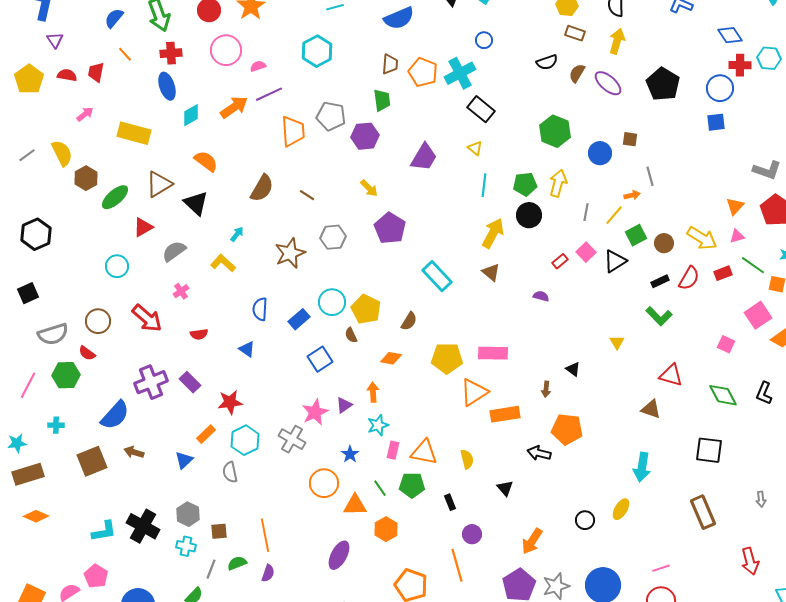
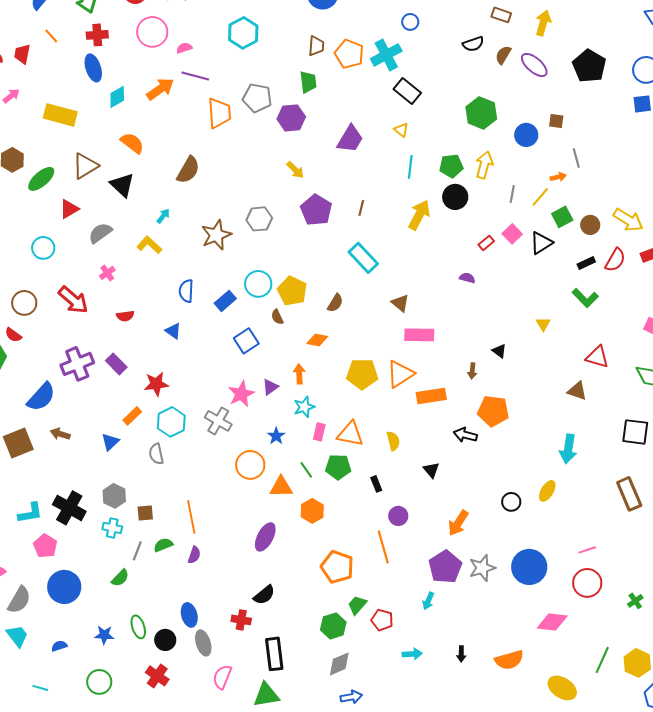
purple line: (269, 94) -> (195, 76), turned 40
brown line: (307, 195) -> (361, 208), moved, turned 70
brown triangle: (491, 272) -> (400, 303), moved
yellow pentagon: (447, 358) -> (362, 374), moved
pink pentagon: (96, 576) -> (45, 546), moved

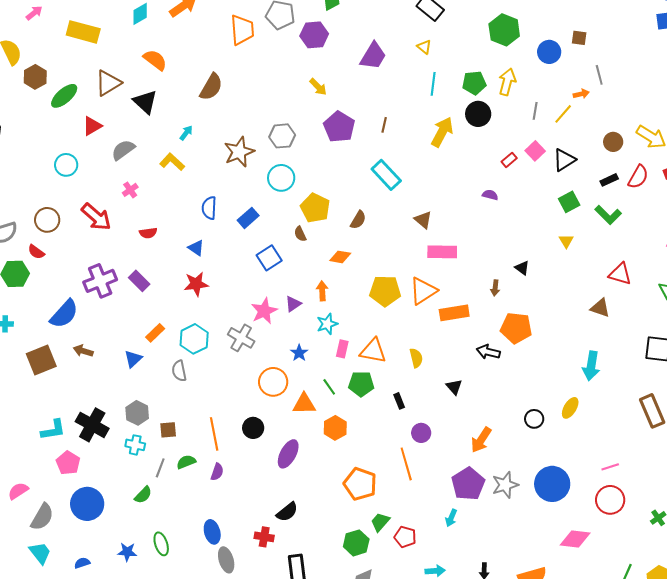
green square: (562, 217) -> (569, 202), moved
cyan circle: (258, 284) -> (281, 178), moved
red star: (156, 384) -> (196, 284), moved
black circle: (165, 640) -> (253, 428), moved

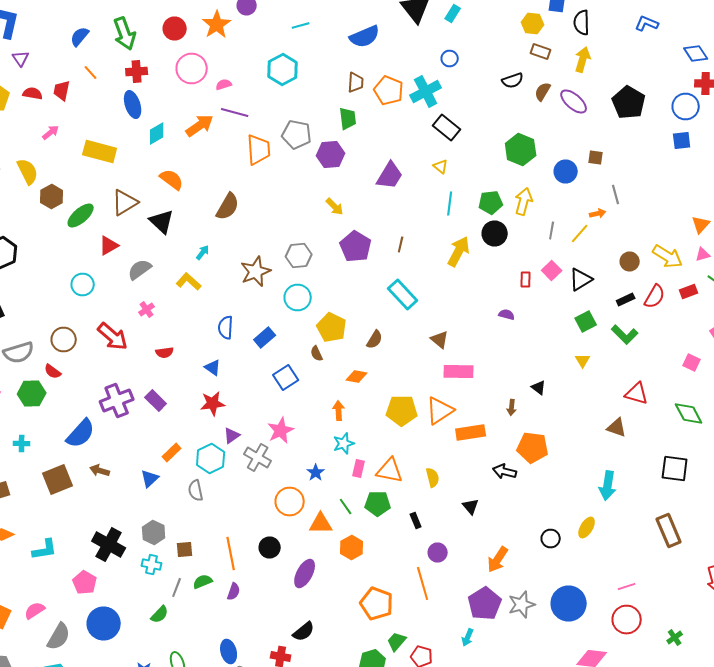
red rectangle: (509, 160) -> (526, 280), turned -49
purple triangle: (293, 304) -> (232, 436), moved
cyan L-shape: (53, 430) -> (45, 550), moved

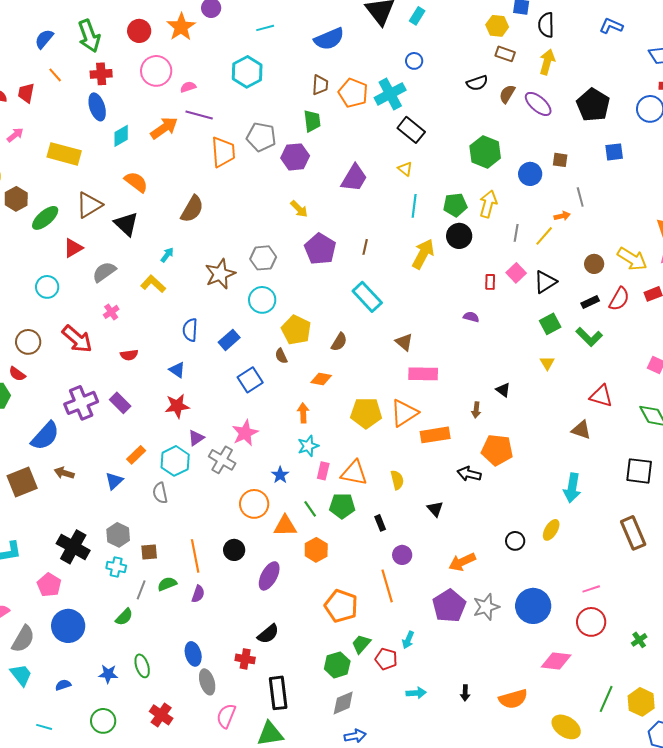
blue square: (682, 140) -> (614, 152), moved
orange arrow: (498, 560) -> (462, 562), turned 32
cyan arrow: (468, 638) -> (408, 640), moved

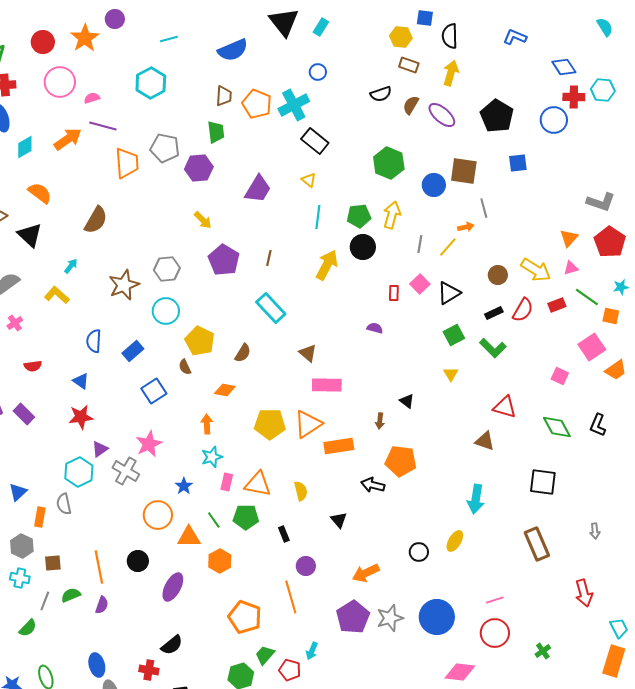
brown square: (560, 160) -> (464, 171), size x1.8
orange rectangle: (136, 455) -> (40, 517), moved, turned -36

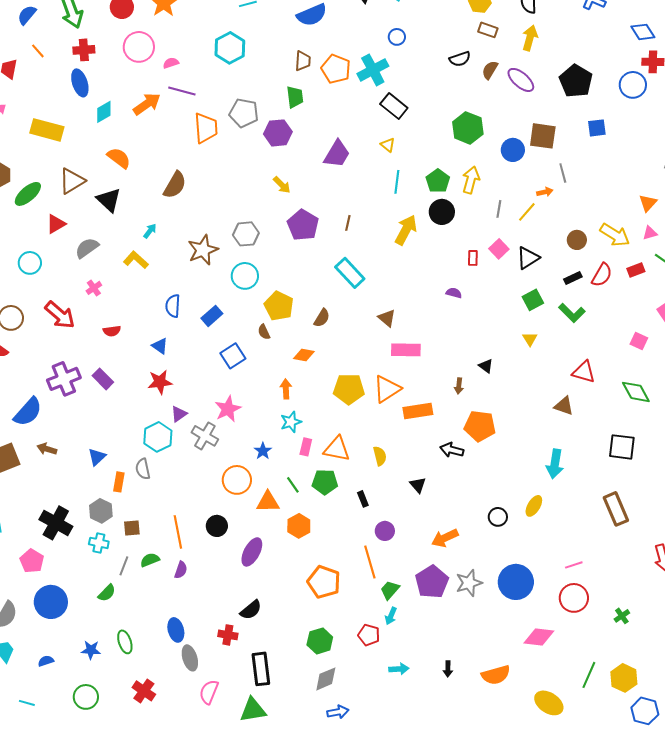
green pentagon: (359, 216) -> (438, 181), turned -30
green trapezoid: (265, 655) -> (390, 590), moved

